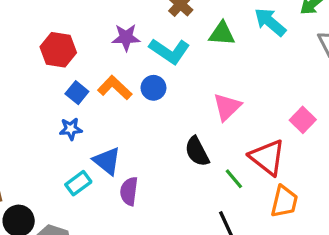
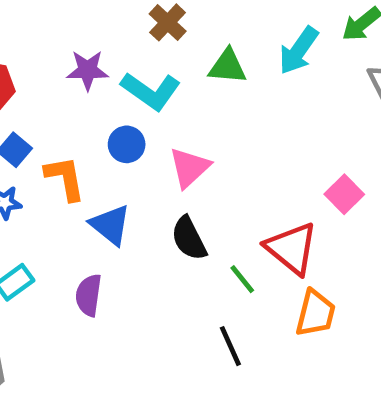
cyan arrow: (270, 22) -> (298, 51), turned -96
orange L-shape: (115, 88) -> (65, 178), moved, turned 36
pink triangle: (227, 107) -> (190, 168), moved
blue triangle: (107, 161) -> (110, 225), moved

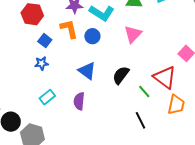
pink triangle: (190, 168) -> (133, 34), moved
orange L-shape: (65, 178) -> (69, 29), moved
black semicircle: (189, 238) -> (121, 75), turned 66

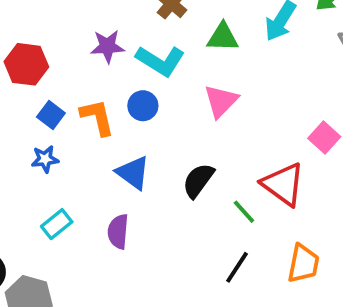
orange L-shape: (69, 29) -> (97, 117), moved
orange trapezoid: (176, 105) -> (303, 264), moved
black line: (140, 120) -> (237, 267), turned 60

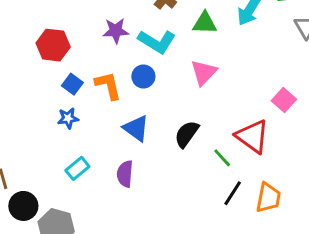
black line: (237, 267) -> (233, 193), moved

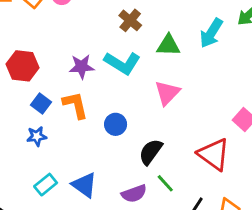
purple star: (116, 31) -> (82, 67), moved
blue circle: (143, 76) -> (116, 124), moved
blue triangle: (136, 128) -> (84, 185), moved
green line: (222, 158) -> (165, 183), moved
purple semicircle: (125, 174) -> (134, 194), moved, turned -115

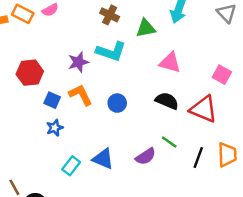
pink triangle: (167, 93) -> (170, 63), moved, turned -45
black semicircle: (151, 152) -> (167, 101), moved, turned 90

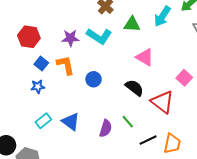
purple semicircle: (146, 156) -> (106, 128), turned -54
black line: (198, 157) -> (148, 140), turned 30

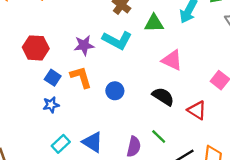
red triangle: (162, 102) -> (197, 110), size x0.7

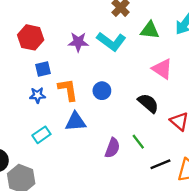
orange L-shape: (81, 77) -> (68, 90), moved
blue square: (53, 78) -> (43, 69), turned 35
blue triangle: (93, 142) -> (76, 122), moved, turned -45

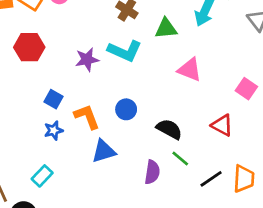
red hexagon: (31, 37) -> (29, 47), moved
blue square: (43, 69) -> (53, 99), turned -35
black semicircle: (148, 103) -> (169, 129), moved
cyan rectangle: (41, 135) -> (42, 176), moved

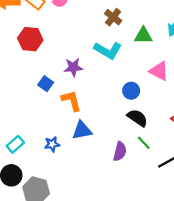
purple star: (87, 59) -> (73, 67), moved
blue circle: (126, 109) -> (131, 91), moved
blue star: (54, 130) -> (52, 144), moved
cyan rectangle: (42, 176) -> (15, 144), moved

